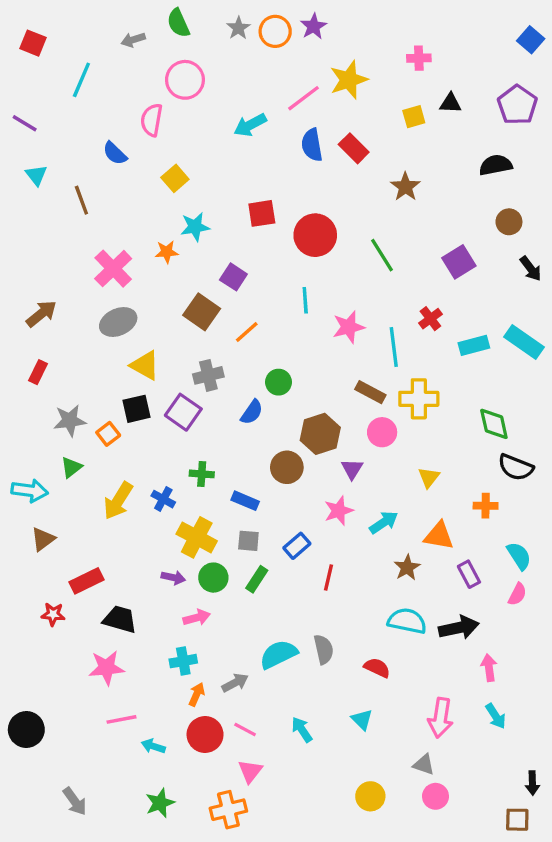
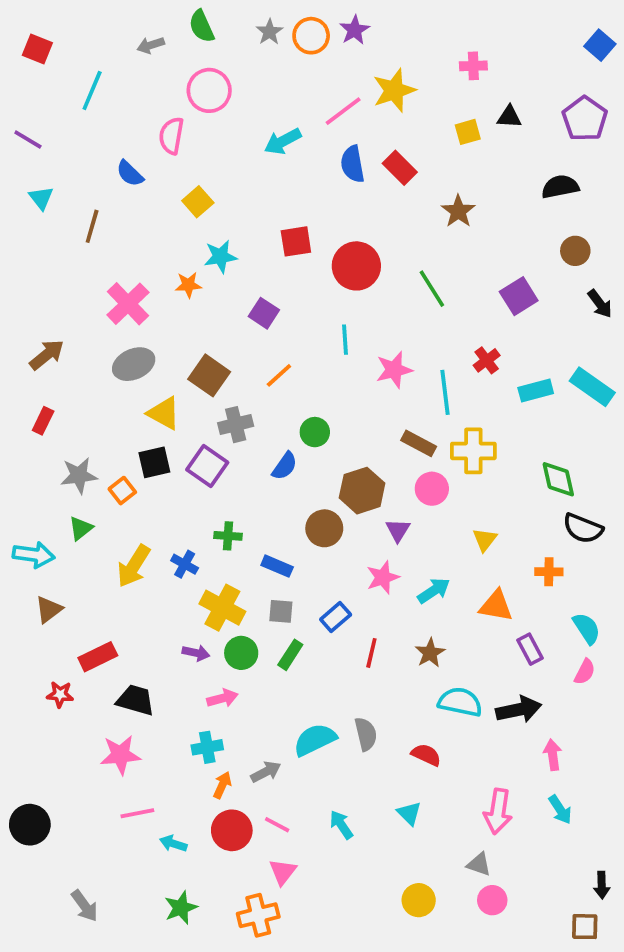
brown line: (81, 200) -> (92, 226), turned 36
brown square: (202, 312) -> (209, 375), moved
brown star: (407, 568) -> (430, 653), moved

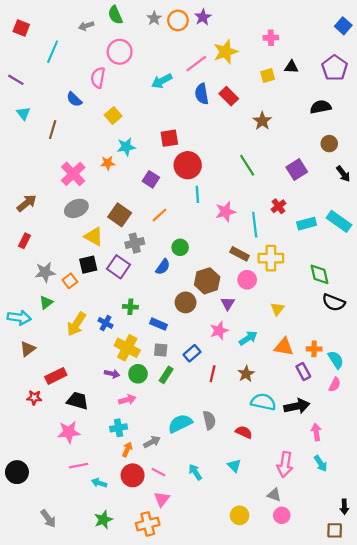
red circle: (356, 266) -> (188, 165), moved
orange cross: (549, 572) -> (314, 349), moved

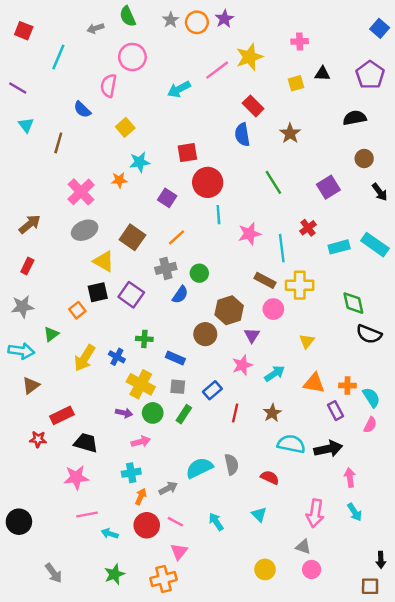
blue semicircle: (202, 94) -> (242, 135), moved
gray cross: (135, 243) -> (166, 268), moved
gray star: (45, 272) -> (22, 307), moved

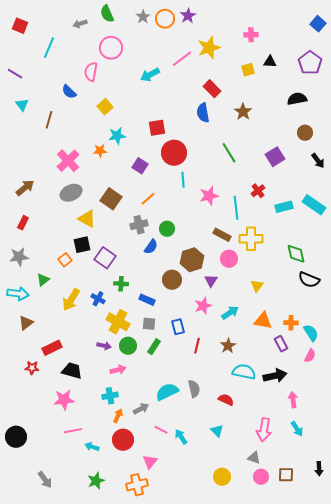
purple square: (131, 295) -> (105, 258), moved
blue rectangle: (212, 390) -> (178, 327), turned -63
pink line: (175, 522) -> (161, 430), moved
brown square: (370, 586) -> (286, 475), moved

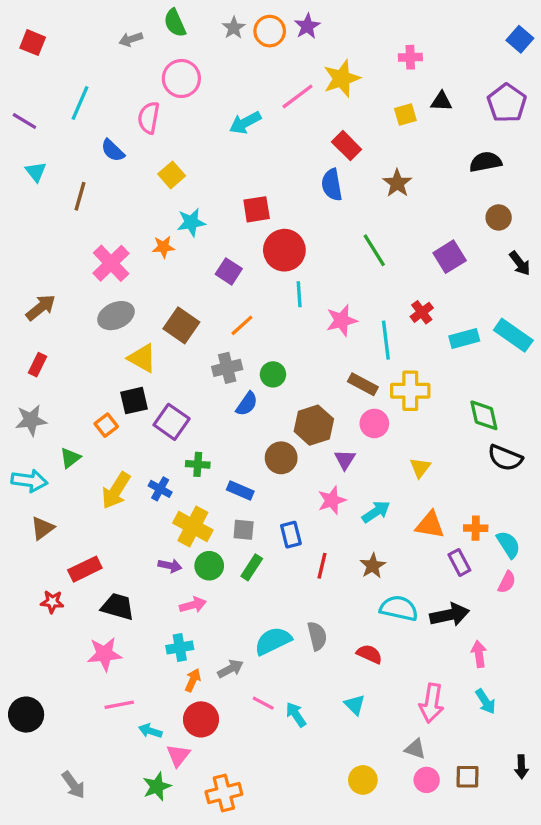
cyan line: (49, 48) -> (80, 103), moved
pink triangle: (150, 462) -> (178, 755), moved

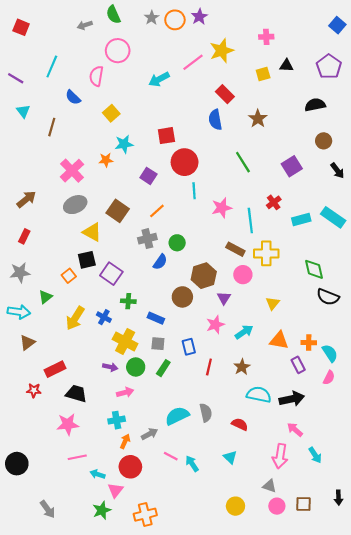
pink arrow: (479, 654) -> (295, 430), moved, turned -42

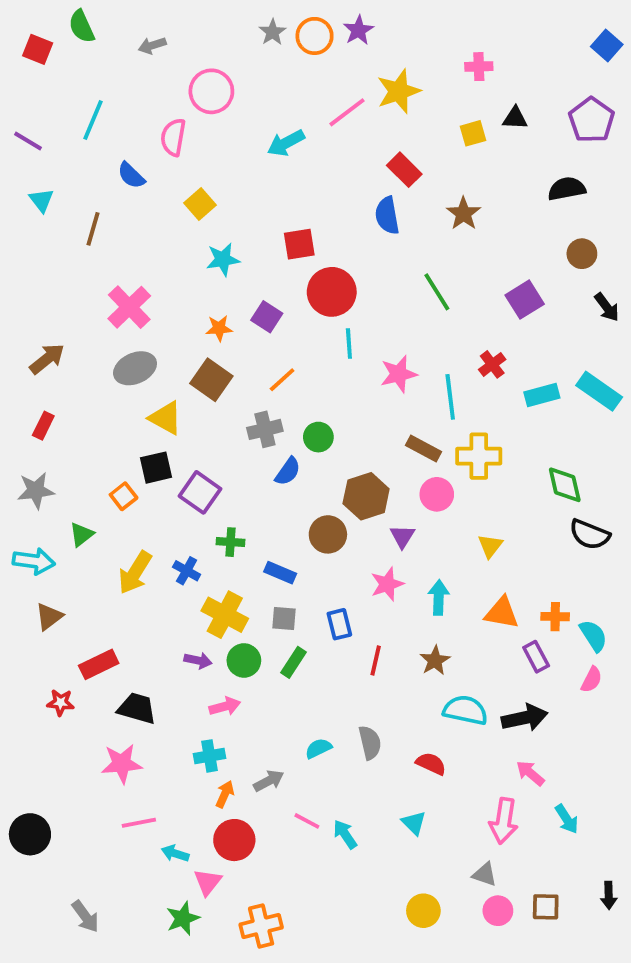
green semicircle: (113, 15) -> (82, 26), moved
orange star: (106, 160) -> (219, 328), moved
cyan arrow: (244, 332) -> (439, 597), turned -54
cyan semicircle: (177, 416) -> (318, 748), size x0.6

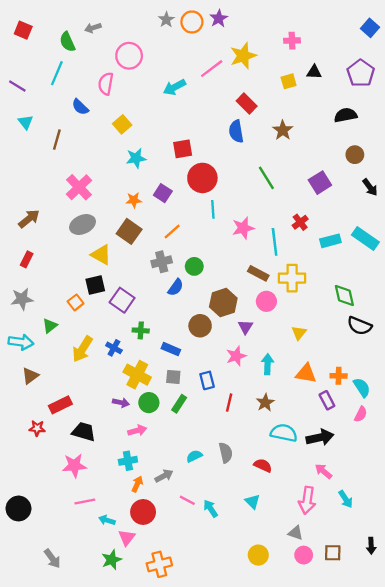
green semicircle: (82, 26) -> (67, 42), moved

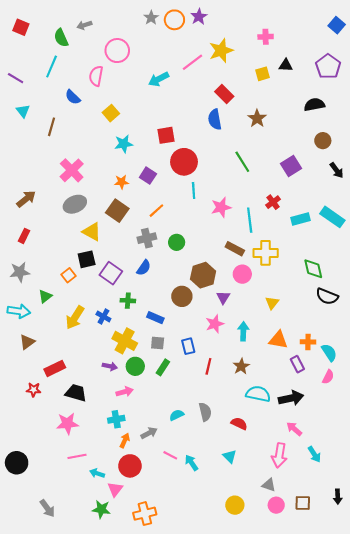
blue semicircle: (176, 287) -> (144, 268), moved
green star: (112, 560) -> (101, 509), turned 30

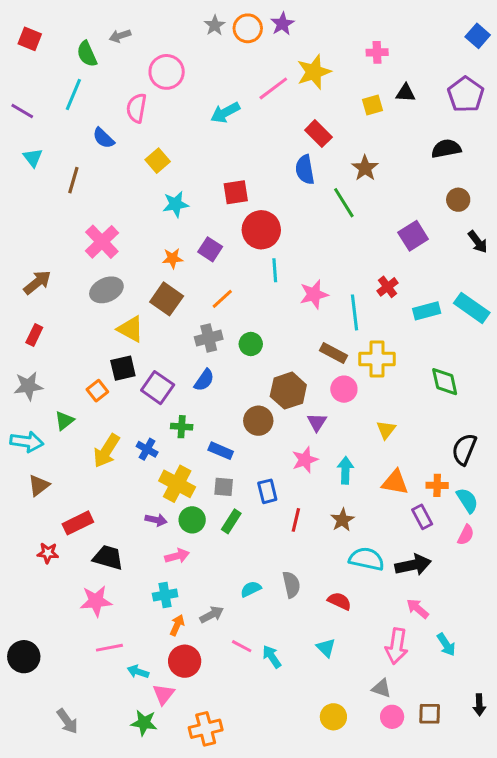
green line: (242, 162) -> (344, 203), moved
black semicircle: (327, 296) -> (464, 449), moved, turned 90

